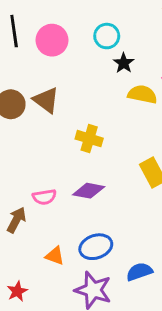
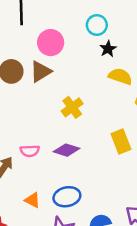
pink circle: (52, 40) -> (51, 43), moved
brown triangle: (46, 100) -> (41, 72), turned 45
yellow cross: (89, 139) -> (72, 107), turned 30

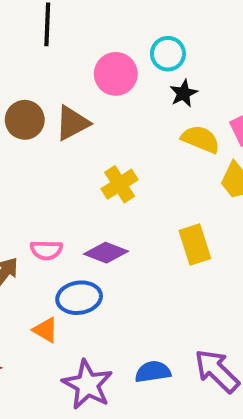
pink circle: (51, 43) -> (116, 74), moved
blue ellipse: (67, 197) -> (79, 298), moved

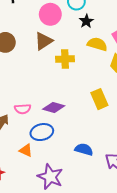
brown triangle: (72, 123) -> (44, 41), moved
yellow cross: (120, 184) -> (65, 59), moved, turned 36
blue semicircle: (153, 372) -> (84, 149), moved, turned 30

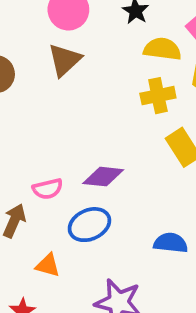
yellow cross: (65, 59) -> (158, 96), moved
orange triangle: (26, 150) -> (48, 265), moved

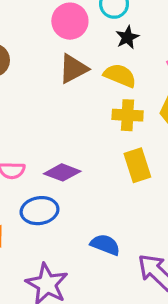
yellow semicircle: (162, 49) -> (120, 75), moved
brown triangle: (65, 60) -> (73, 69), moved

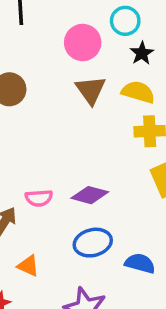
brown triangle: (73, 69) -> (91, 90), turned -32
blue ellipse: (40, 211) -> (93, 243), moved

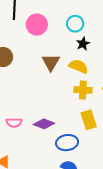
pink circle: (83, 42) -> (37, 25), moved
blue ellipse: (93, 243) -> (67, 143), moved

